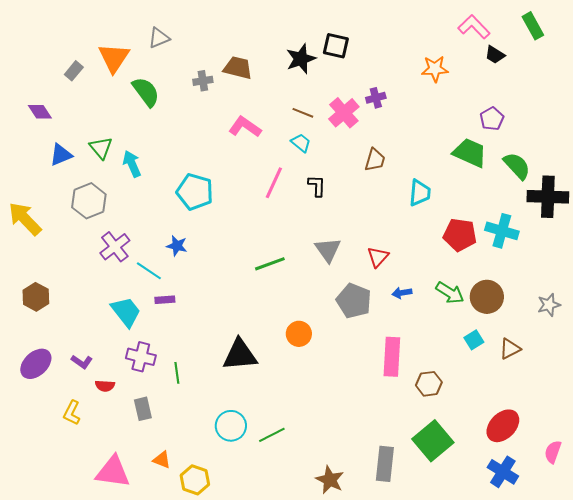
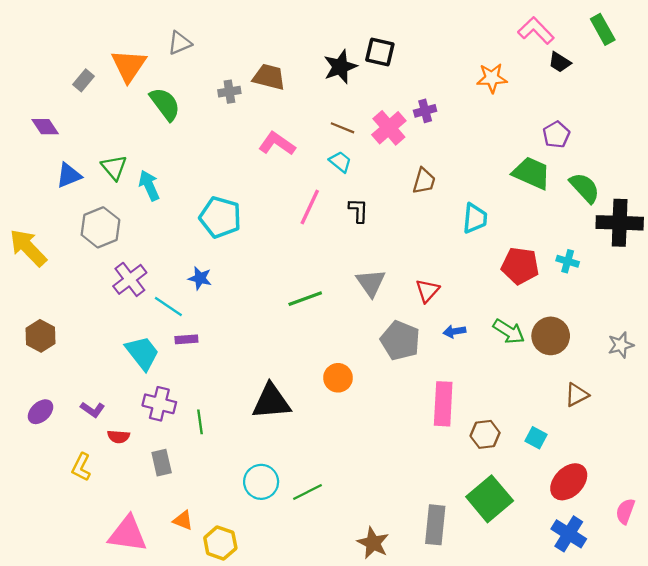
cyan cross: (502, 231) -> (568, 261), size x0.6
cyan square: (474, 340) -> (536, 438), moved, turned -30
purple ellipse: (36, 364) -> (41, 412), size x0.7

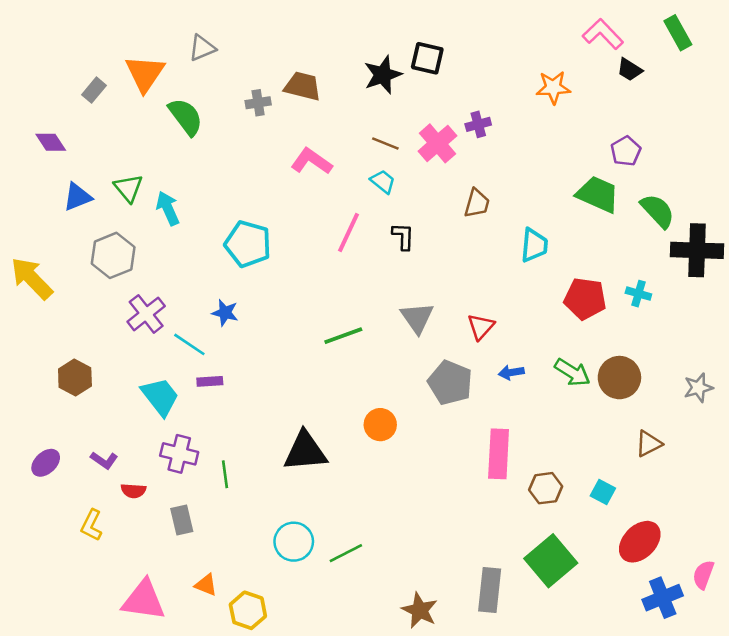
brown hexagon: (41, 336) -> (75, 378), moved
blue cross: (569, 534) -> (663, 598), moved, turned 36

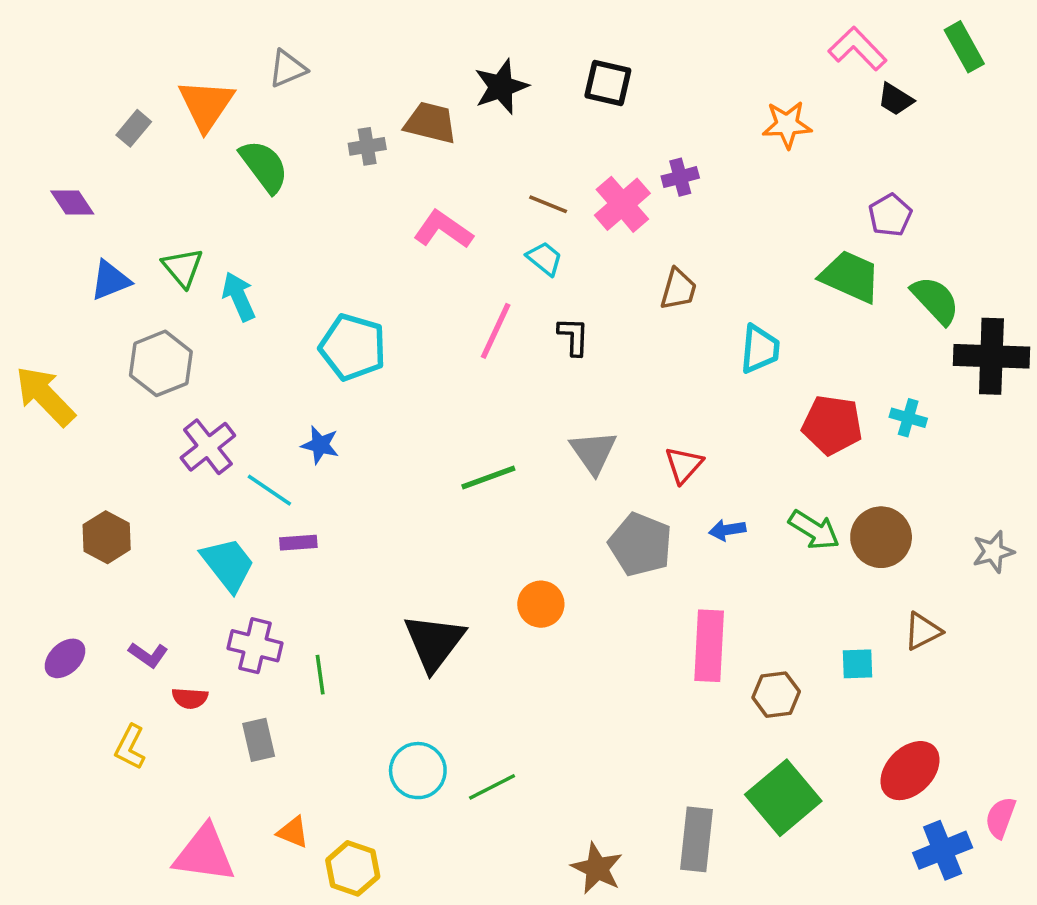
black star: (383, 75) -> (501, 87), moved
black triangle: (305, 451) -> (434, 642), turned -48
cyan square: (603, 492) -> (858, 664), moved, turned -30

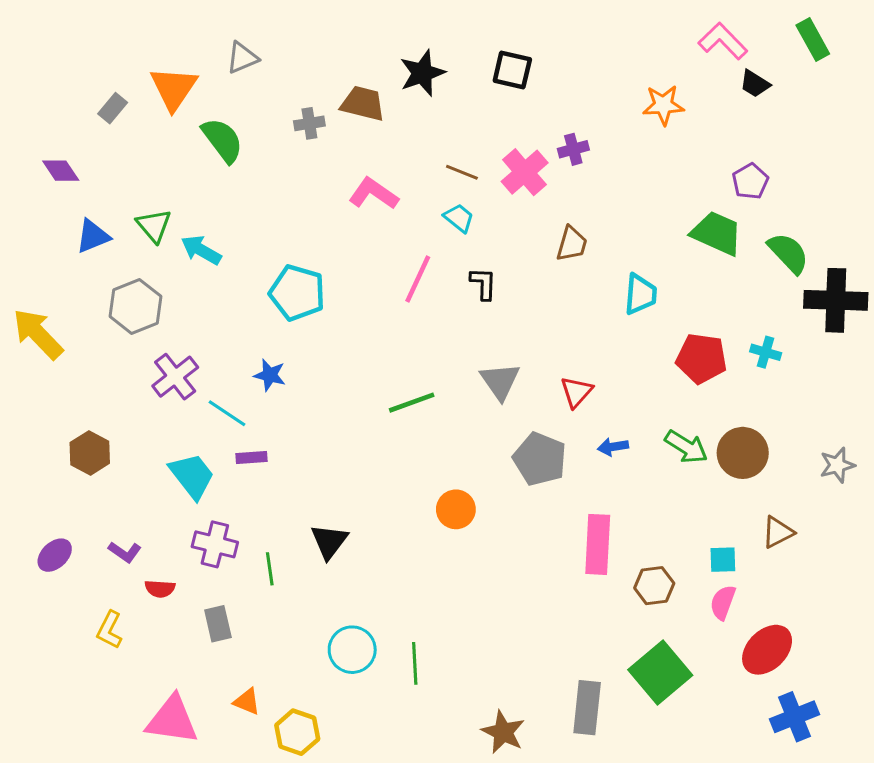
cyan arrow: (239, 297) -> (201, 250), turned -36
black triangle: (434, 642) -> (329, 541), moved, size x0.7
green line: (492, 787) -> (415, 663), turned -66
pink semicircle: (1000, 818) -> (723, 602), moved

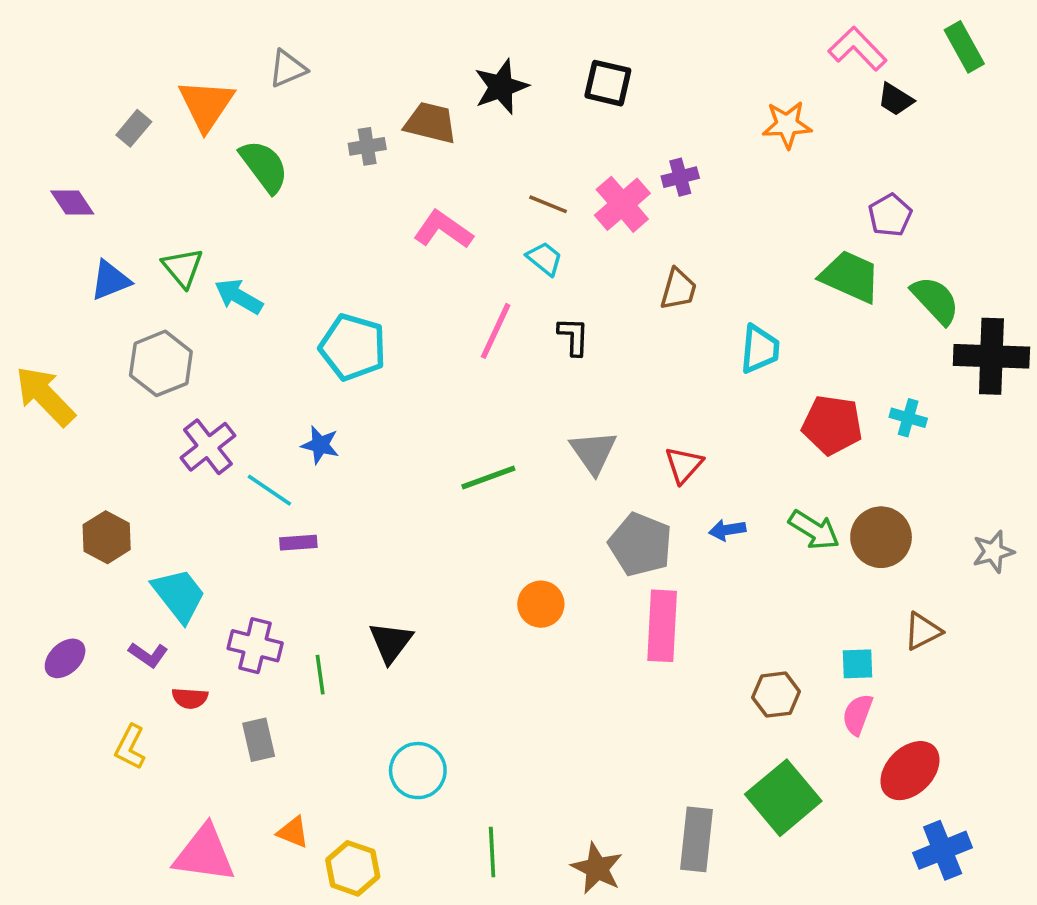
cyan trapezoid: (192, 476) -> (179, 595), moved
pink rectangle: (598, 544) -> (662, 626), moved
green line: (415, 663) -> (492, 852), moved

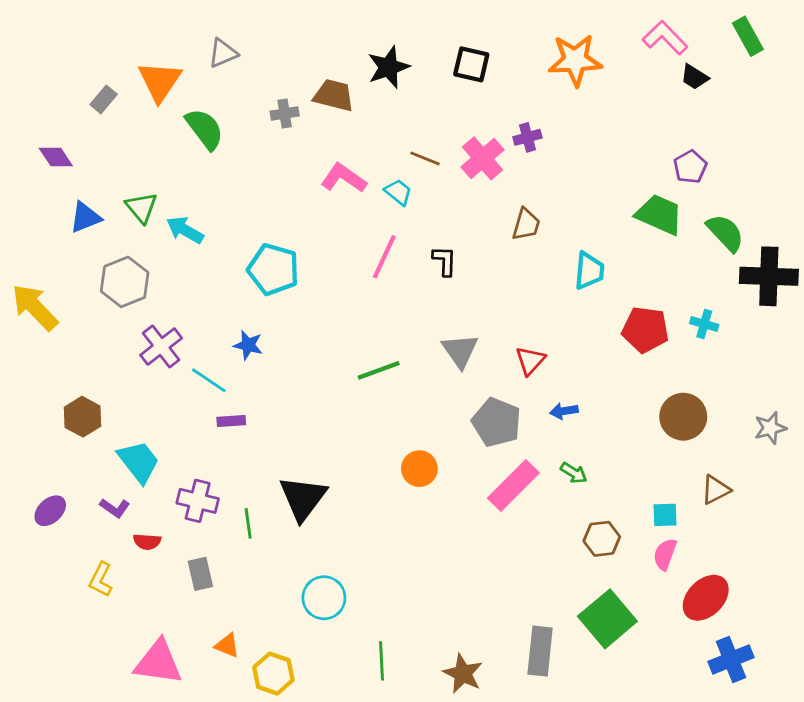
orange star: (787, 125) -> (575, 60), moved, size x1.4
cyan trapezoid: (544, 259) -> (398, 192), moved
green arrow: (814, 530) -> (574, 473), moved, size x0.7
pink rectangle: (662, 626) -> (513, 485), turned 42
black triangle: (391, 642) -> (303, 498), size x1.4

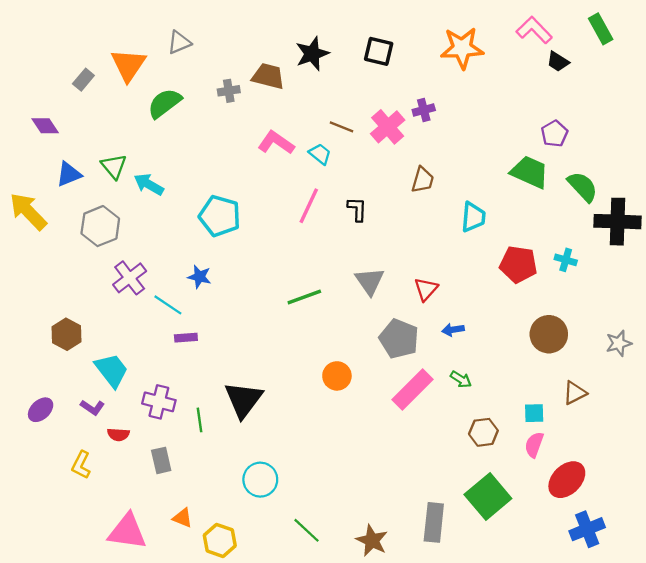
green semicircle: (205, 129) -> (165, 103), turned -90
yellow arrow: (35, 307) -> (28, 211), moved
green line: (381, 661) -> (307, 530), turned -44

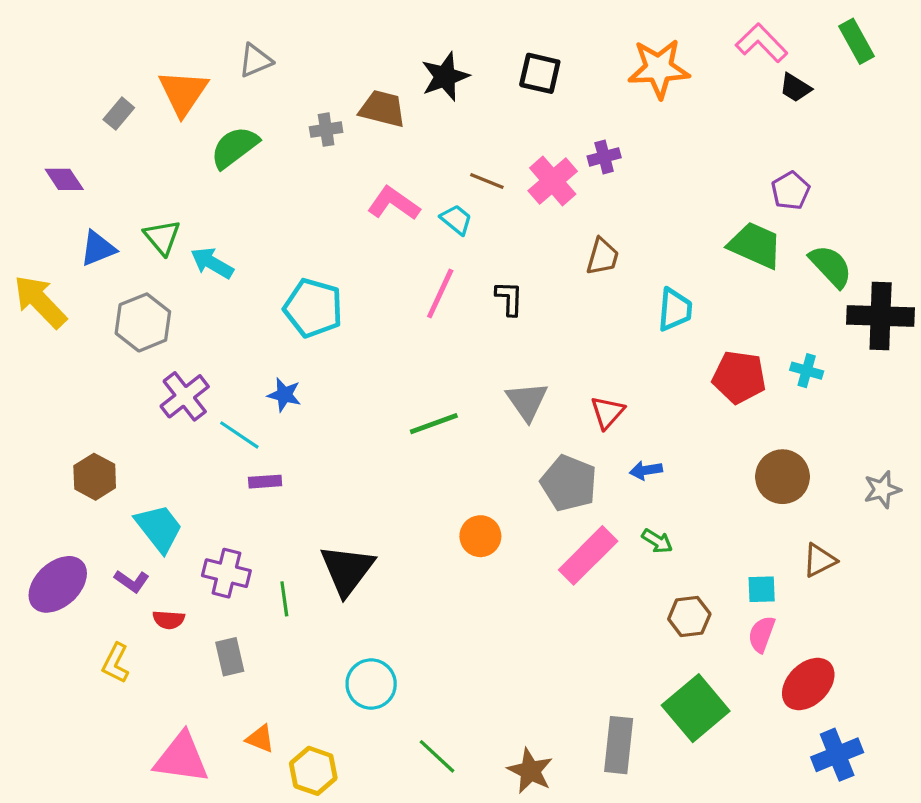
purple ellipse: (41, 410) -> (58, 584), size x1.6

